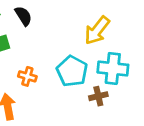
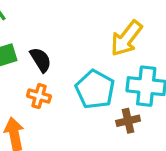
black semicircle: (23, 16) -> (41, 60), moved

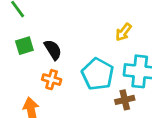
yellow arrow: (126, 38) -> (123, 32), size x0.6

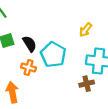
cyan pentagon: (98, 74) -> (53, 55), moved

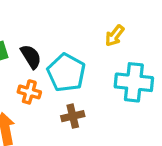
brown cross: (87, 84) -> (73, 116), moved

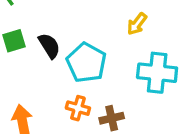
orange cross: (29, 92) -> (78, 108), moved
brown cross: (73, 116) -> (112, 118), moved

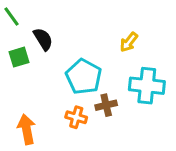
black semicircle: (49, 46) -> (43, 39), moved
brown cross: (112, 118) -> (106, 105), moved

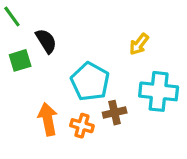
orange arrow: (27, 129) -> (48, 119), moved

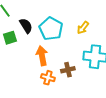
cyan pentagon: (90, 82) -> (51, 29), moved
orange arrow: (48, 119) -> (42, 56), moved

